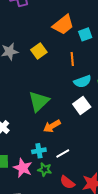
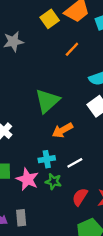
yellow square: (39, 51) -> (50, 19), moved
orange line: (72, 59) -> (72, 49), moved, turned 48
red semicircle: (67, 182) -> (80, 197), turned 84

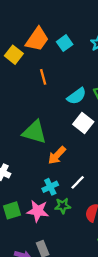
orange line: (72, 49) -> (43, 77), turned -42
green triangle: (47, 101) -> (34, 132), turned -45

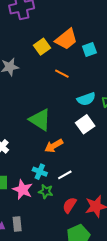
orange line: (43, 77) -> (62, 74), turned -64
cyan cross: (50, 187) -> (40, 172), turned 32

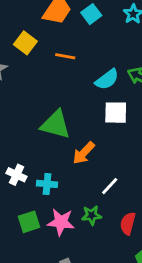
yellow square: (42, 47) -> (25, 43), moved
white square: (85, 124) -> (116, 113), turned -36
cyan cross: (40, 172) -> (47, 184), moved

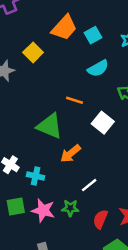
orange line: (65, 56) -> (75, 100), moved
cyan semicircle: (107, 79) -> (98, 68), moved
white square: (116, 113) -> (103, 123), turned 30

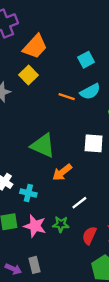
orange trapezoid: (64, 28) -> (35, 47), moved
orange line: (75, 100) -> (67, 97), moved
white square: (103, 123) -> (94, 143), turned -36

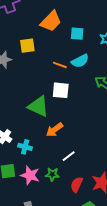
orange trapezoid: (35, 47) -> (51, 21), moved
cyan square: (86, 60) -> (77, 34), turned 32
yellow square: (28, 75) -> (27, 46), turned 35
white square: (94, 143) -> (61, 90), moved

